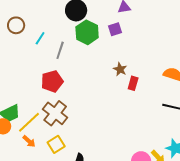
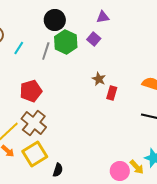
purple square: (115, 29) -> (94, 39), turned -32
gray line: (60, 50) -> (46, 51), moved
yellow square: (56, 144) -> (35, 154), size x1.4

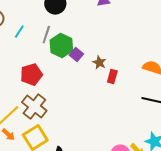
purple square: (94, 39) -> (76, 55), moved
green hexagon: (66, 42) -> (61, 46), moved

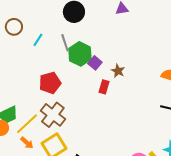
gray line: (46, 35) -> (65, 43), turned -36
red rectangle: (112, 77) -> (104, 87), moved

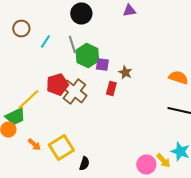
purple square: (95, 63) -> (102, 64), turned -32
brown cross: (53, 115) -> (74, 92), moved
yellow line: (27, 124) -> (28, 100), moved

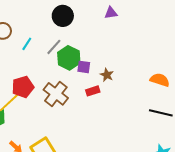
gray line: (72, 44) -> (54, 47), turned 60
red pentagon: (57, 84) -> (23, 87), moved
red rectangle: (111, 88) -> (93, 91), turned 56

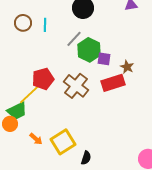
cyan line: (27, 44) -> (45, 25), moved, turned -32
red rectangle: (93, 91) -> (113, 83), size x1.6

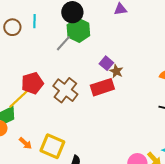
cyan line: (45, 25) -> (34, 21), moved
green hexagon: (89, 50) -> (78, 30), moved
purple square: (104, 59) -> (106, 63), moved, turned 32
yellow square: (63, 142) -> (52, 146), turned -35

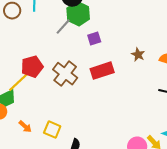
purple square: (106, 63) -> (94, 39), moved, turned 32
brown star: (116, 71) -> (138, 55), moved
yellow square: (52, 146) -> (52, 130), size x0.7

